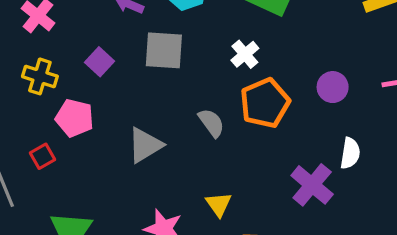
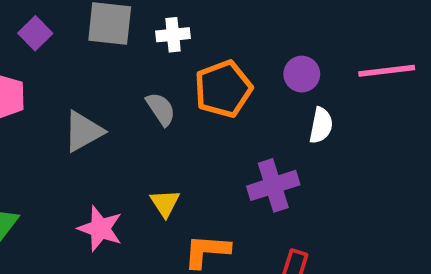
white cross: (245, 54) -> (173, 35), moved, turned 32
white semicircle: (350, 153) -> (321, 125), moved
purple cross: (312, 185) -> (273, 185), turned 30

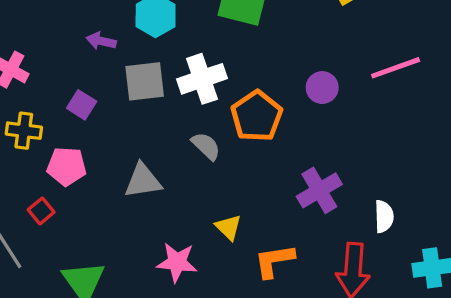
white cross: (173, 35) -> (202, 79), size x1.6
white semicircle: (321, 125) -> (384, 216), moved
gray triangle: (83, 131) -> (143, 181), turned 33

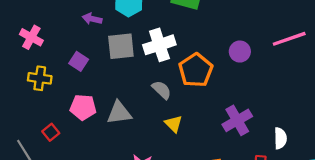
pink pentagon: (67, 166) -> (83, 107), moved
yellow triangle: (228, 227) -> (174, 124), moved

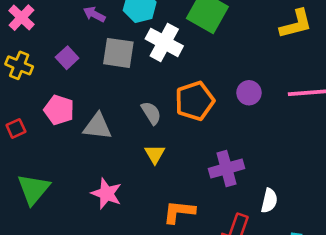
white cross: (159, 45) -> (164, 42), moved, turned 32

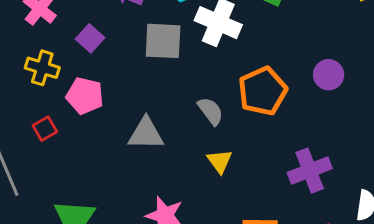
purple square: (67, 58) -> (90, 38), moved
pink pentagon: (59, 110) -> (85, 96), moved
red square: (16, 128) -> (45, 129), moved

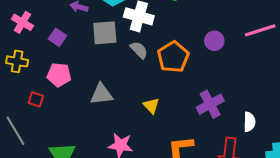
yellow cross: (42, 68) -> (17, 61), moved
gray semicircle: (211, 111) -> (139, 50), moved
red square: (45, 129) -> (36, 99), turned -35

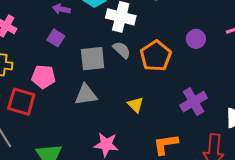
gray square: (105, 33) -> (93, 59), moved
purple square: (57, 37) -> (56, 38), moved
red square: (36, 99) -> (21, 102), size x1.8

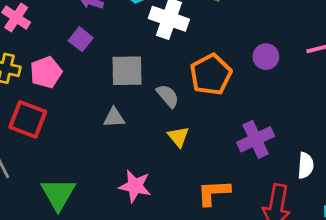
gray semicircle: (122, 50) -> (168, 96), moved
pink pentagon: (43, 77) -> (46, 72), moved, turned -30
gray triangle: (86, 95) -> (114, 118), size x0.7

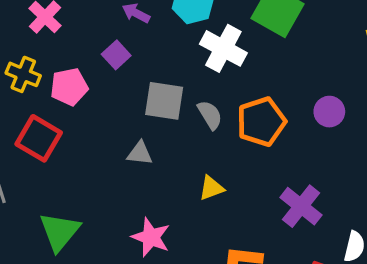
gray semicircle: (168, 96) -> (210, 115), moved
yellow triangle: (178, 137) -> (211, 188), turned 40
purple cross: (256, 139) -> (301, 206), turned -36

